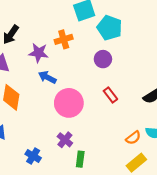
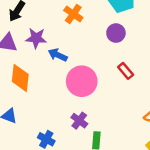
orange cross: (64, 39) -> (73, 14), turned -36
purple star: (39, 53) -> (36, 38), moved

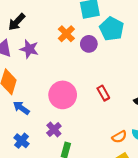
purple circle: (116, 33) -> (89, 44), moved
blue arrow: (58, 55) -> (21, 108), moved

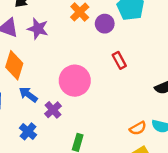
red rectangle: (103, 93) -> (119, 60), moved
purple cross: (54, 130) -> (53, 110), moved

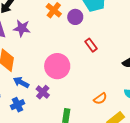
orange semicircle: (138, 128) -> (100, 99), moved
blue cross: (28, 131) -> (17, 105), moved, turned 32

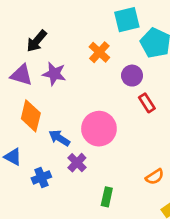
purple circle: (75, 17) -> (132, 76), moved
blue arrow: (21, 82) -> (59, 138), moved

